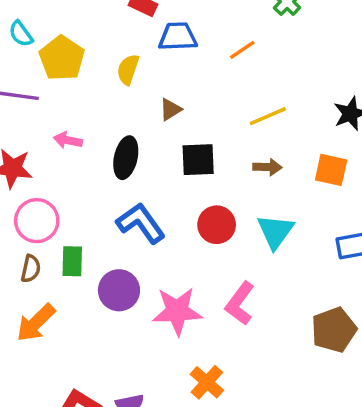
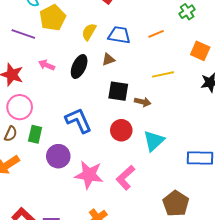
blue trapezoid: (178, 37) -> (119, 35), moved
black ellipse: (126, 158) -> (79, 67), moved
brown arrow: (267, 167) -> (143, 102), moved
orange square: (331, 170) -> (200, 51), moved
brown pentagon: (334, 330) -> (176, 203), turned -30

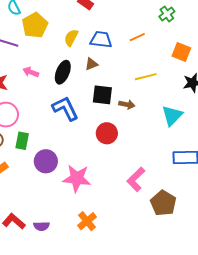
blue L-shape: (78, 121) -> (65, 108), moved
cyan triangle: (154, 141) -> (172, 116), moved
pink L-shape: (125, 178) -> (136, 179), moved

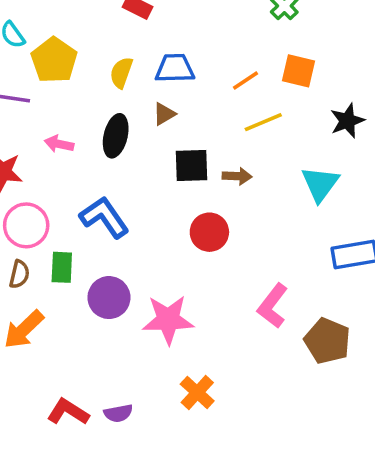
orange line: (137, 37) -> (246, 81), moved
orange square: (181, 52) -> (299, 71), moved
blue L-shape: (65, 108) -> (104, 217), moved

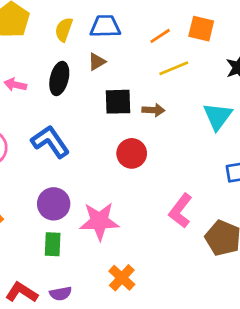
green rectangle: (62, 267) -> (53, 244), moved

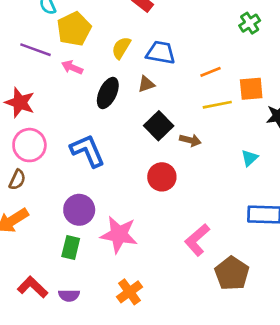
orange square: (201, 29) -> (251, 89), moved, turned -30
pink arrow: (15, 85) -> (72, 67), moved
black square: (118, 102) -> (159, 126), turned 36
cyan triangle: (218, 116) -> (250, 158), size x0.6

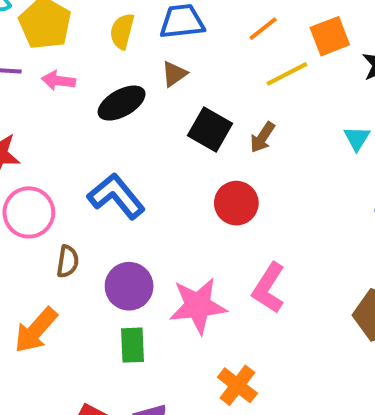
black ellipse: (108, 93) -> (122, 103), turned 52
brown arrow: (190, 140) -> (262, 137), turned 126
brown semicircle: (17, 180) -> (68, 261), moved
pink L-shape: (197, 240) -> (269, 288), moved

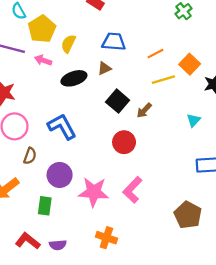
yellow semicircle: (122, 31) -> (68, 44), moved
orange square: (330, 36) -> (190, 64), turned -36
green rectangle: (133, 345) -> (45, 206), moved
orange cross: (237, 385) -> (106, 238), turned -30

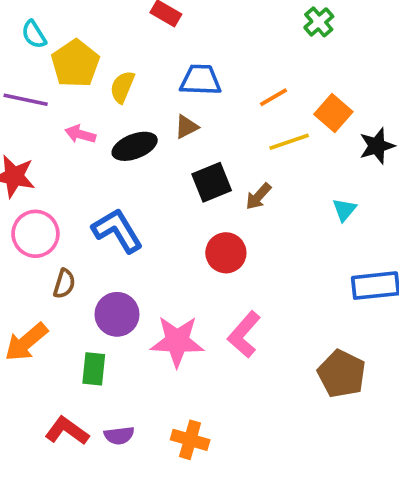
pink arrow: (43, 60) -> (80, 134), moved
black square: (118, 101) -> (212, 182), turned 30
orange cross: (106, 238) -> (190, 440), moved

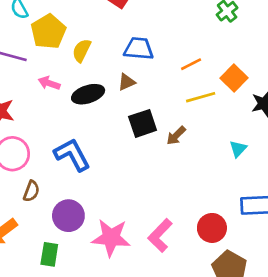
red circle: (226, 253) -> (212, 228), moved

